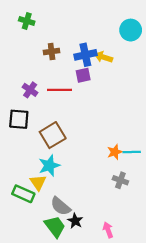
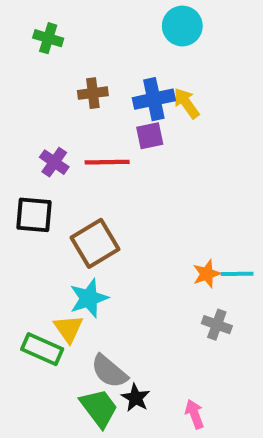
cyan circle: (131, 30) -> (182, 26), moved
yellow arrow: (103, 57) -> (186, 103), turned 36

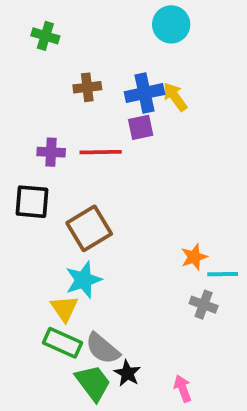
purple cross: (54, 162) -> (51, 152), turned -32
cyan line: (237, 274) -> (223, 274), moved
green rectangle: (42, 349) -> (63, 343), moved

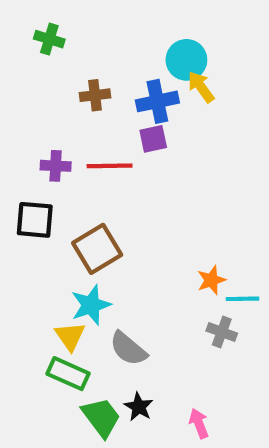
cyan circle: (171, 24) -> (186, 60), moved
yellow arrow: (175, 97) -> (201, 87), moved
gray semicircle: (103, 348) -> (128, 349), moved

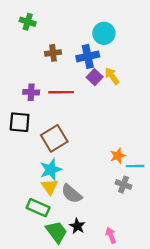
yellow arrow: (201, 87) -> (112, 76), moved
purple square: (153, 139) -> (95, 77), moved, turned -35
yellow triangle: (70, 336) -> (50, 187), moved

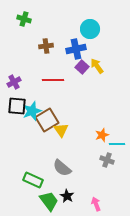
purple cross: (31, 92) -> (14, 82), moved, turned -32
cyan star: (51, 170) -> (32, 111), moved
yellow triangle: (50, 187) -> (61, 130), moved

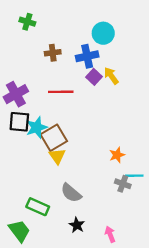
purple cross: (14, 82) -> (16, 94), size x1.5
yellow triangle: (61, 130) -> (57, 156), moved
cyan line: (117, 144) -> (134, 176), moved
green trapezoid: (49, 201) -> (19, 231), moved

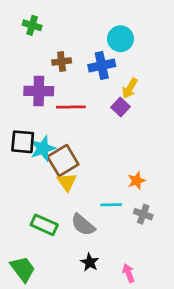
yellow arrow: (111, 76) -> (130, 88), turned -114
purple square: (94, 77) -> (120, 107), moved
purple cross: (16, 94) -> (39, 91), moved, turned 30
cyan line: (134, 176) -> (111, 205), moved
green rectangle: (38, 207) -> (44, 225), moved

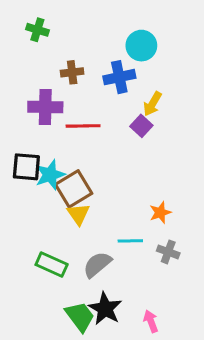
gray semicircle: (83, 225) -> (97, 265), turned 100
black star: (90, 262) -> (105, 309), size x1.5
green trapezoid: (23, 269) -> (80, 317), moved

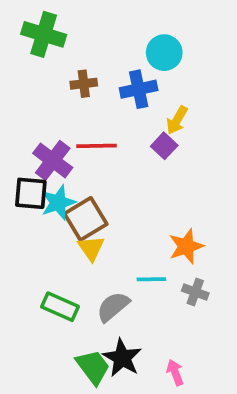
green cross: (37, 30) -> (44, 34), size x1.6
purple cross: (45, 107) -> (53, 160), moved, turned 36
orange star: (160, 213) -> (186, 246), size x1.4

